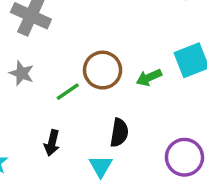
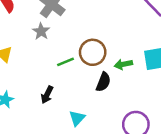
gray star: (22, 73) -> (41, 31), moved
black semicircle: (119, 133) -> (103, 82), moved

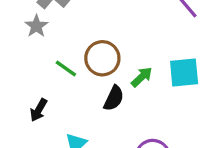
green line: (66, 62) -> (66, 68), turned 54
green arrow: (123, 64) -> (142, 77), turned 144

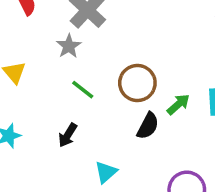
green line: (66, 68) -> (83, 90), moved

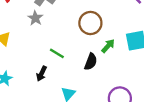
brown circle: (137, 83) -> (90, 23), moved
green line: (83, 90) -> (57, 53), moved

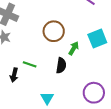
black arrow: (42, 74) -> (14, 75), moved

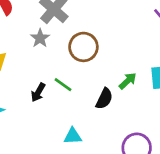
brown circle: (54, 31) -> (83, 47), moved
cyan triangle: (47, 98) -> (73, 136), turned 40

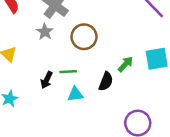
green line: (63, 85) -> (68, 72), turned -35
cyan triangle: (73, 136) -> (75, 94), moved

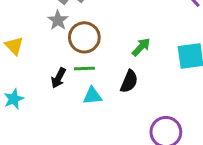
brown circle: (84, 37) -> (84, 37), moved
green arrow: (125, 64) -> (141, 47), moved

